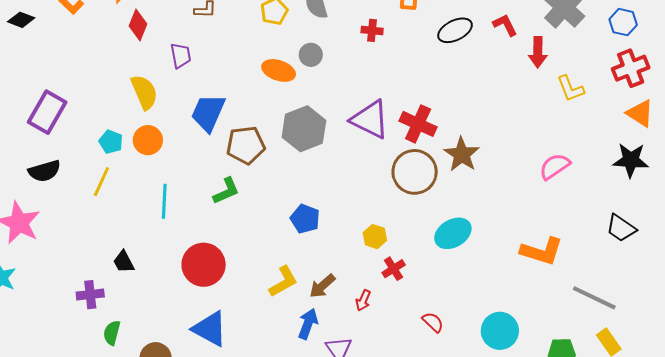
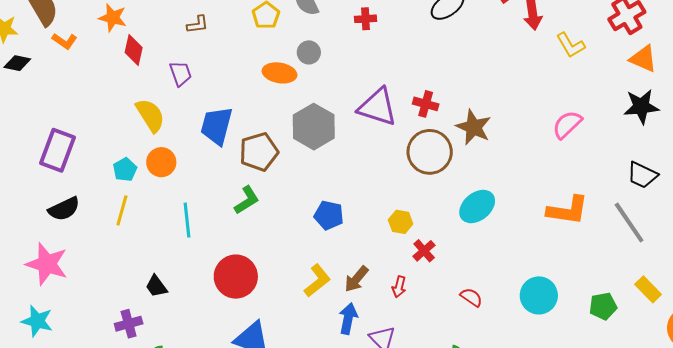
red cross: (418, 124) -> (426, 104), size x0.7
cyan pentagon: (111, 142) -> (125, 170), turned 30
gray line: (594, 298) -> (629, 222), moved, turned 39

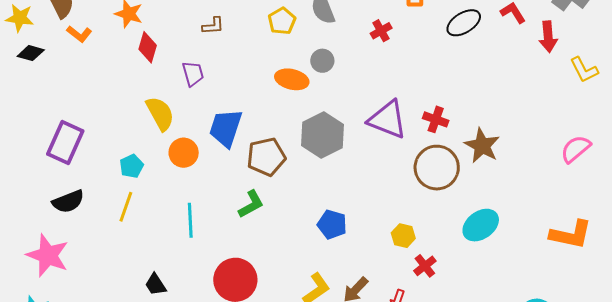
red cross: (366, 19) -> (381, 31), turned -30
orange circle: (161, 162) -> (184, 153), moved

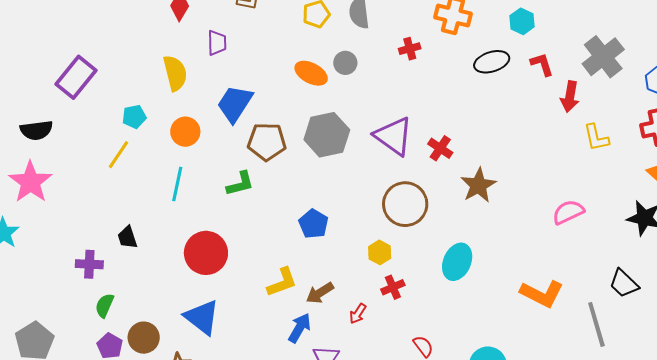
orange circle: (184, 153) -> (185, 132), moved
brown circle: (437, 168) -> (405, 204), moved
black semicircle: (68, 201) -> (36, 130), moved
cyan ellipse: (481, 225) -> (457, 262), turned -45

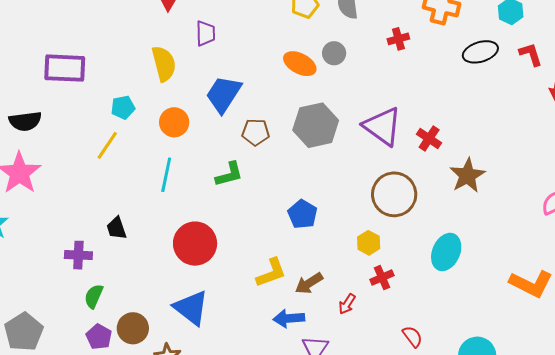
purple rectangle: (76, 77) -> (65, 68), turned 54
brown pentagon: (267, 142) -> (256, 132), size x0.7
blue arrow: (300, 328) -> (289, 318), turned -124

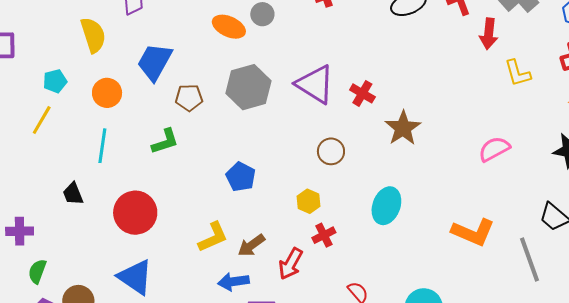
brown circle: (394, 194) -> (331, 151), size x0.6
black trapezoid: (116, 228) -> (73, 194), moved
red arrow: (347, 304) -> (291, 264), size x1.5

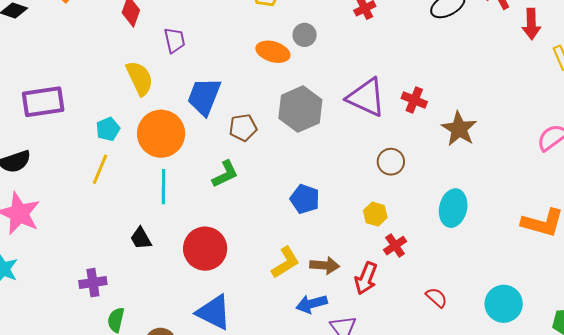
orange circle: (107, 93) -> (161, 134), size x1.6
brown arrow: (251, 245) -> (325, 265), turned -132

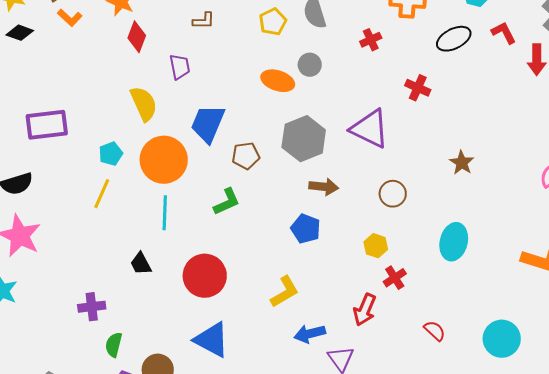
red cross: (414, 100) -> (418, 88), moved
brown star: (459, 129) -> (462, 163), size x0.7
brown arrow: (325, 265) -> (324, 187), moved

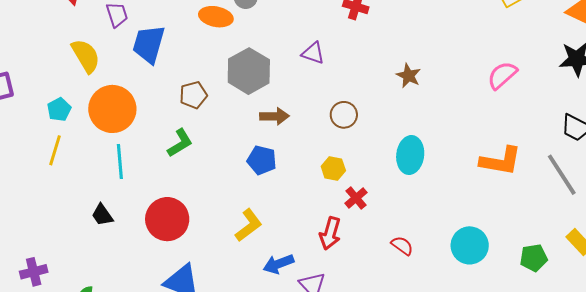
blue trapezoid: (208, 124) -> (149, 44), moved
purple triangle: (370, 129) -> (313, 53), size x0.6
purple cross: (92, 307) -> (34, 272), moved

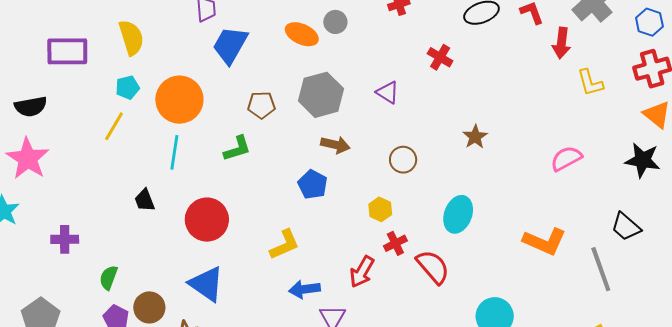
yellow semicircle: (86, 56) -> (131, 38), moved
red semicircle: (402, 246) -> (433, 267), moved, size x1.6

